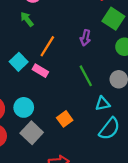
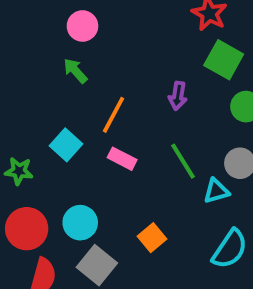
pink rectangle: (40, 71) -> (122, 159), moved
cyan triangle: (103, 104) -> (216, 191), moved

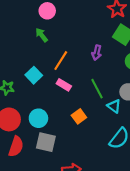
cyan triangle: (216, 191) -> (114, 106), turned 48
orange square: (152, 238) -> (79, 116), moved
gray square: (97, 265) -> (46, 142), turned -30

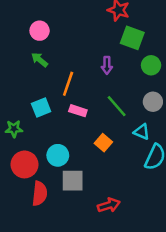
cyan square: (34, 75) -> (41, 108), turned 35
cyan triangle: (114, 106) -> (142, 132), moved

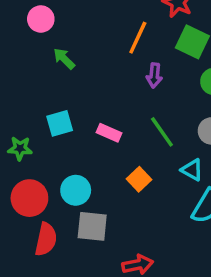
pink circle: (40, 31) -> (41, 19), moved
orange line: (68, 84) -> (138, 38), moved

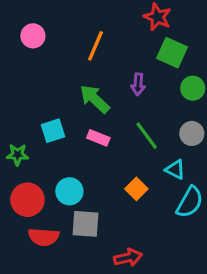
orange line: (138, 38) -> (95, 46), moved
green arrow: (64, 59) -> (95, 99), moved, size x1.5
orange square: (139, 179) -> (136, 189), moved
red semicircle: (46, 239) -> (44, 237), turned 84

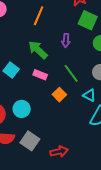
cyan square: (53, 131) -> (11, 70), turned -35
orange square: (136, 189) -> (59, 95), moved
gray square: (85, 224) -> (30, 141), moved, turned 30

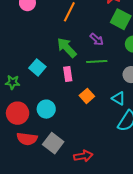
purple arrow: (66, 40) -> (97, 39), turned -56
green line: (71, 73) -> (97, 62), moved, turned -60
pink rectangle: (40, 75) -> (68, 74), turned 56

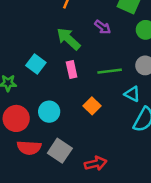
green line: (97, 62) -> (110, 71), moved
orange square: (87, 96) -> (92, 106), moved

